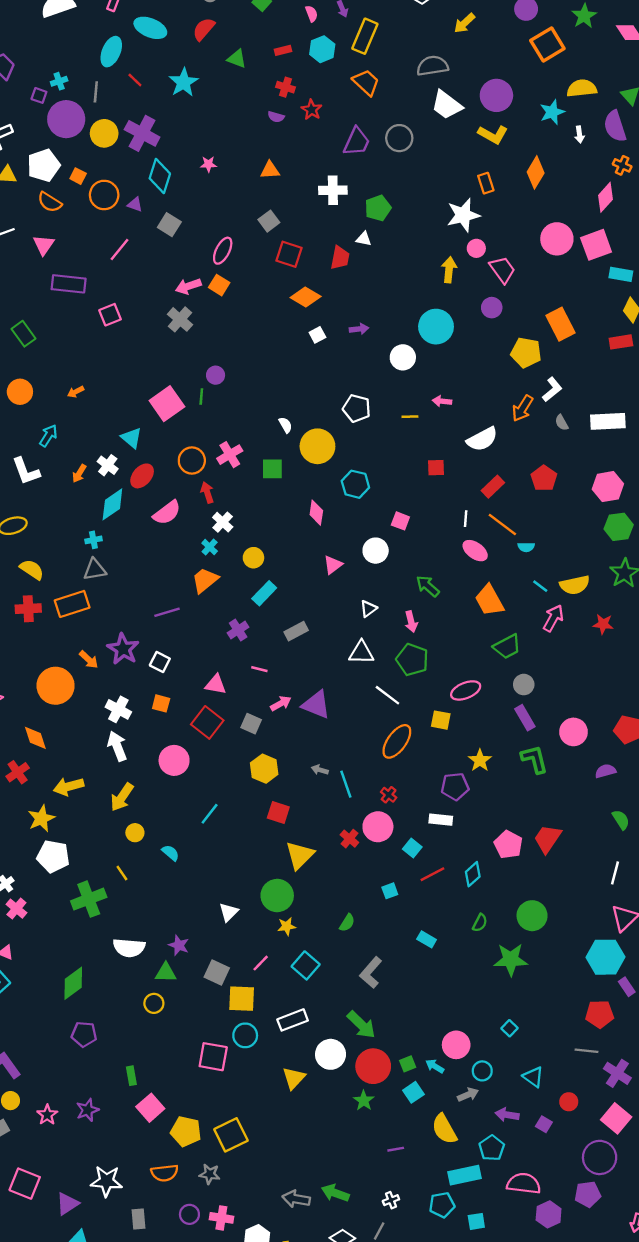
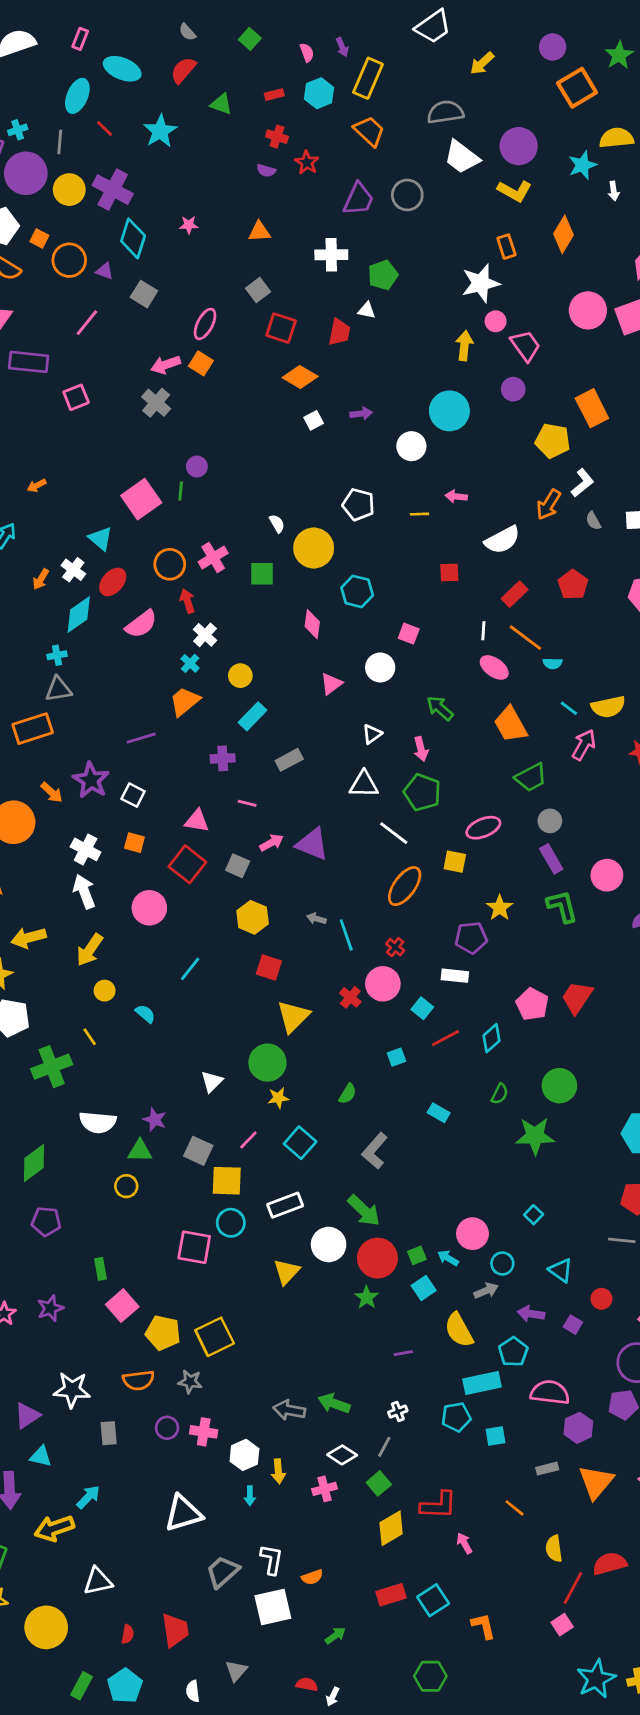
purple cross: (238, 630) -> (223, 758), turned 30

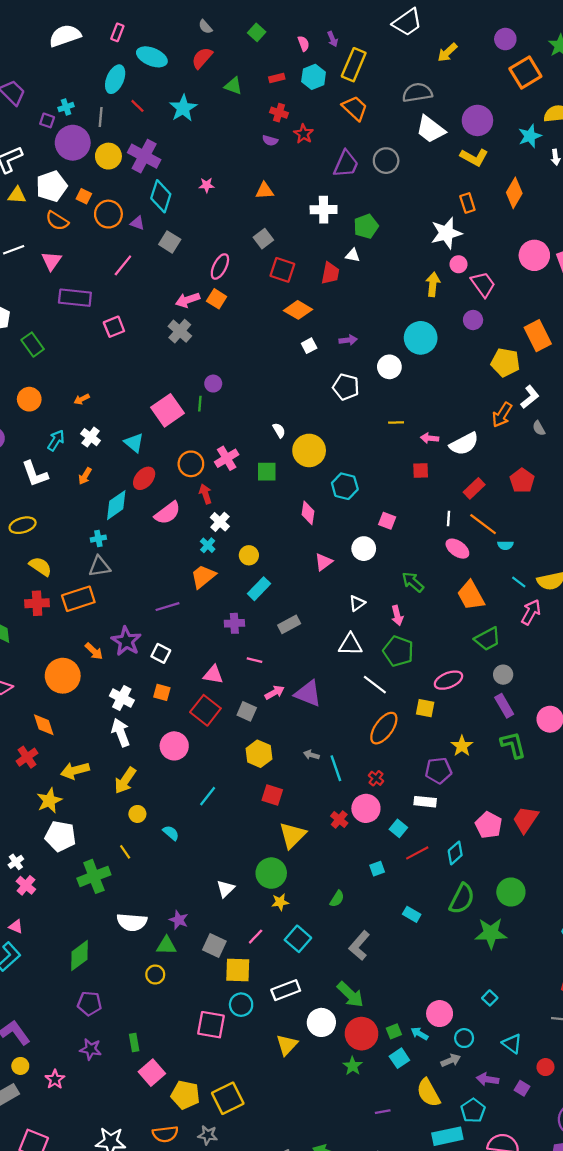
pink arrow: (456, 496) -> (430, 438), moved
white pentagon: (358, 505) -> (346, 387), moved
white cross: (73, 570) -> (91, 437), moved
green semicircle: (500, 1094) -> (462, 899), size x1.8
purple star: (50, 1308) -> (91, 1049), moved, turned 30

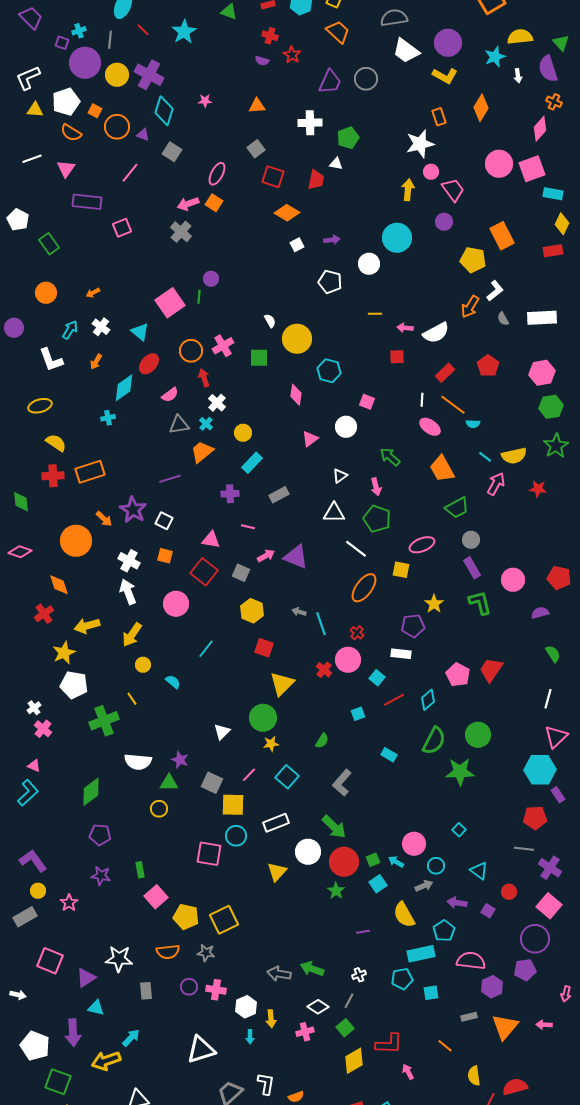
pink semicircle: (168, 513) -> (170, 395), size x0.7
gray triangle: (99, 566) -> (179, 425), moved

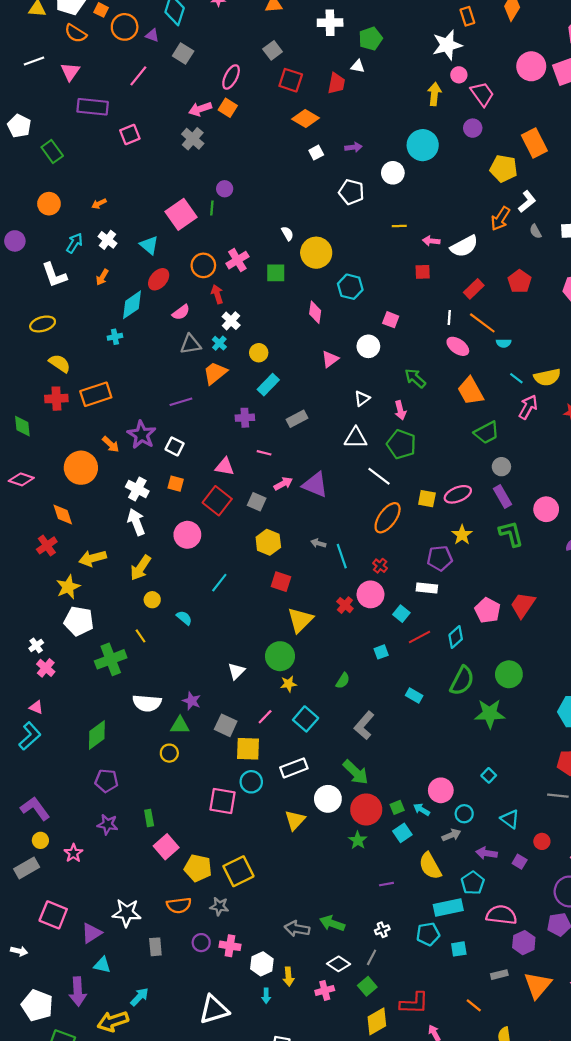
pink ellipse: (422, 545) -> (458, 494), moved

